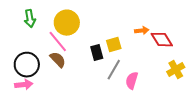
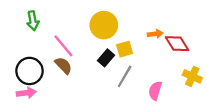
yellow circle: (67, 23) -> (104, 25), moved
black rectangle: (97, 53) -> (106, 58), turned 56
yellow cross: (176, 70) -> (192, 76), turned -36
pink semicircle: (132, 81) -> (155, 91), moved

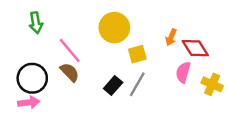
orange arrow: (155, 34) -> (171, 37), turned 120
black rectangle: (106, 58) -> (113, 86), moved
pink semicircle: (155, 91) -> (183, 72), moved

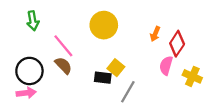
red diamond: (195, 48) -> (177, 44), turned 65
yellow square: (137, 54) -> (116, 68), moved, turned -35
gray line: (137, 84) -> (128, 92), moved
black rectangle: (113, 86) -> (103, 78), turned 56

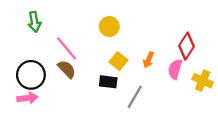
yellow circle: (104, 25) -> (109, 27), size x0.7
orange arrow: (155, 34) -> (148, 60), moved
yellow square: (116, 68) -> (119, 61), moved

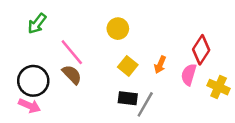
green arrow: (34, 22) -> (37, 24), turned 48
black rectangle: (108, 82) -> (128, 98), moved
pink arrow: (27, 98) -> (30, 106), turned 30

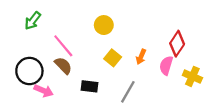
black rectangle: (128, 98) -> (90, 86), moved
pink arrow: (30, 106) -> (44, 91), moved

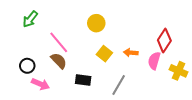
orange arrow: (141, 57) -> (131, 53), turned 72
black circle: (29, 71) -> (27, 66), size x0.6

